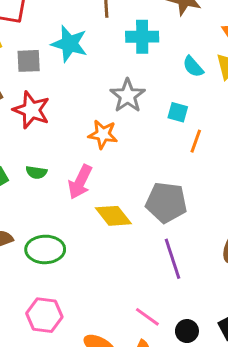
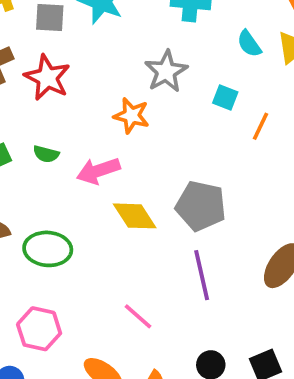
orange line: (196, 141) -> (260, 126), moved
pink arrow: (80, 182) -> (98, 171), turned 40
pink line: (147, 317) -> (138, 316), moved

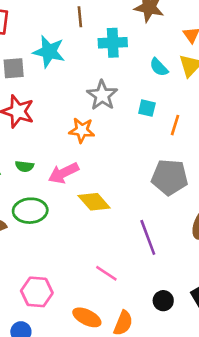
gray pentagon: (201, 206) -> (170, 177), moved
green ellipse: (48, 249) -> (30, 211), moved

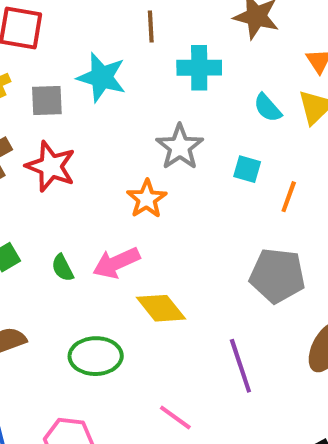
orange star: (82, 130) -> (147, 199), turned 30
green semicircle: (25, 166) -> (63, 268), moved, turned 54
green ellipse: (30, 211) -> (96, 356), moved

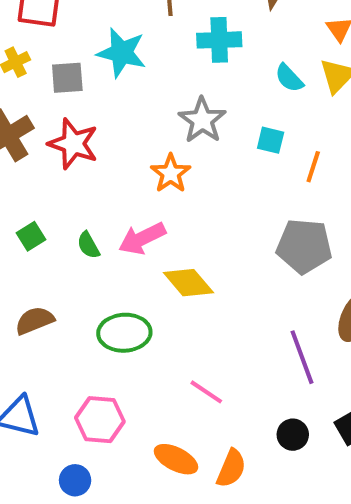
purple line: (240, 366) -> (302, 357), moved

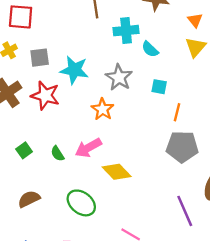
cyan star: (122, 53) -> (74, 70), moved
cyan semicircle: (289, 78) -> (150, 49), moved
orange line: (313, 167) -> (177, 112), moved
green ellipse: (124, 333) -> (81, 203), turned 44

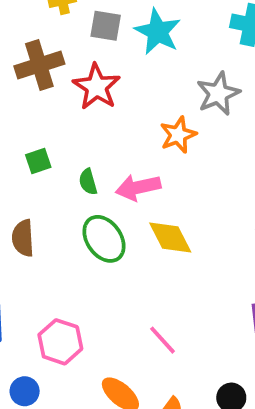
cyan star: (74, 70) -> (158, 32), moved
brown semicircle: (29, 199) -> (23, 238), turned -85
green ellipse: (81, 203) -> (104, 239), moved

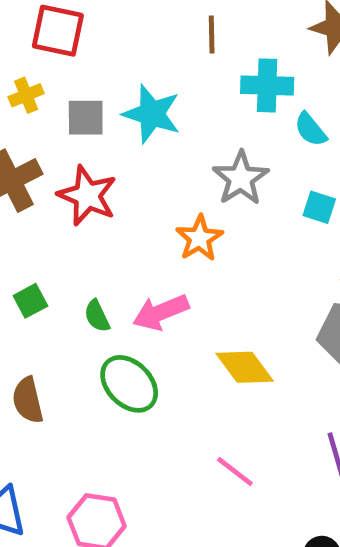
yellow diamond: (170, 237) -> (245, 367), moved
pink line: (162, 340) -> (235, 472), moved

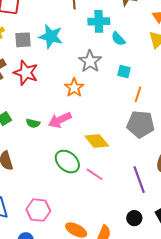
green semicircle: (97, 316) -> (33, 123), turned -48
green ellipse: (129, 384) -> (67, 161), moved
pink line: (235, 472) -> (95, 174), moved

